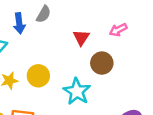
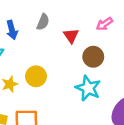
gray semicircle: (44, 14) -> (43, 22), moved
cyan star: (77, 91) -> (88, 88), moved

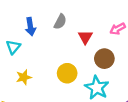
yellow circle: (36, 76) -> (67, 73), moved

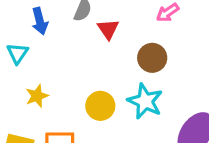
red triangle: (85, 37) -> (108, 29), moved
yellow circle: (67, 73) -> (100, 106), moved

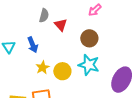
blue arrow: (40, 21) -> (33, 45), moved
yellow star: (37, 96) -> (43, 67), moved

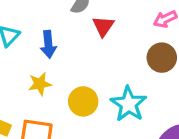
brown circle: (89, 38) -> (162, 58), moved
yellow star: (43, 67) -> (40, 84), moved

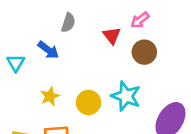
red triangle: (103, 26) -> (112, 35), moved
blue arrow: (48, 44) -> (48, 50), moved, turned -35

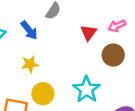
yellow star: (50, 96) -> (30, 64), moved
yellow circle: (88, 102) -> (43, 94), moved

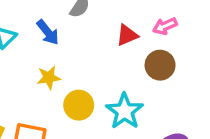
red triangle: (88, 33) -> (127, 35), turned 30
yellow circle: (43, 94) -> (79, 105), moved

